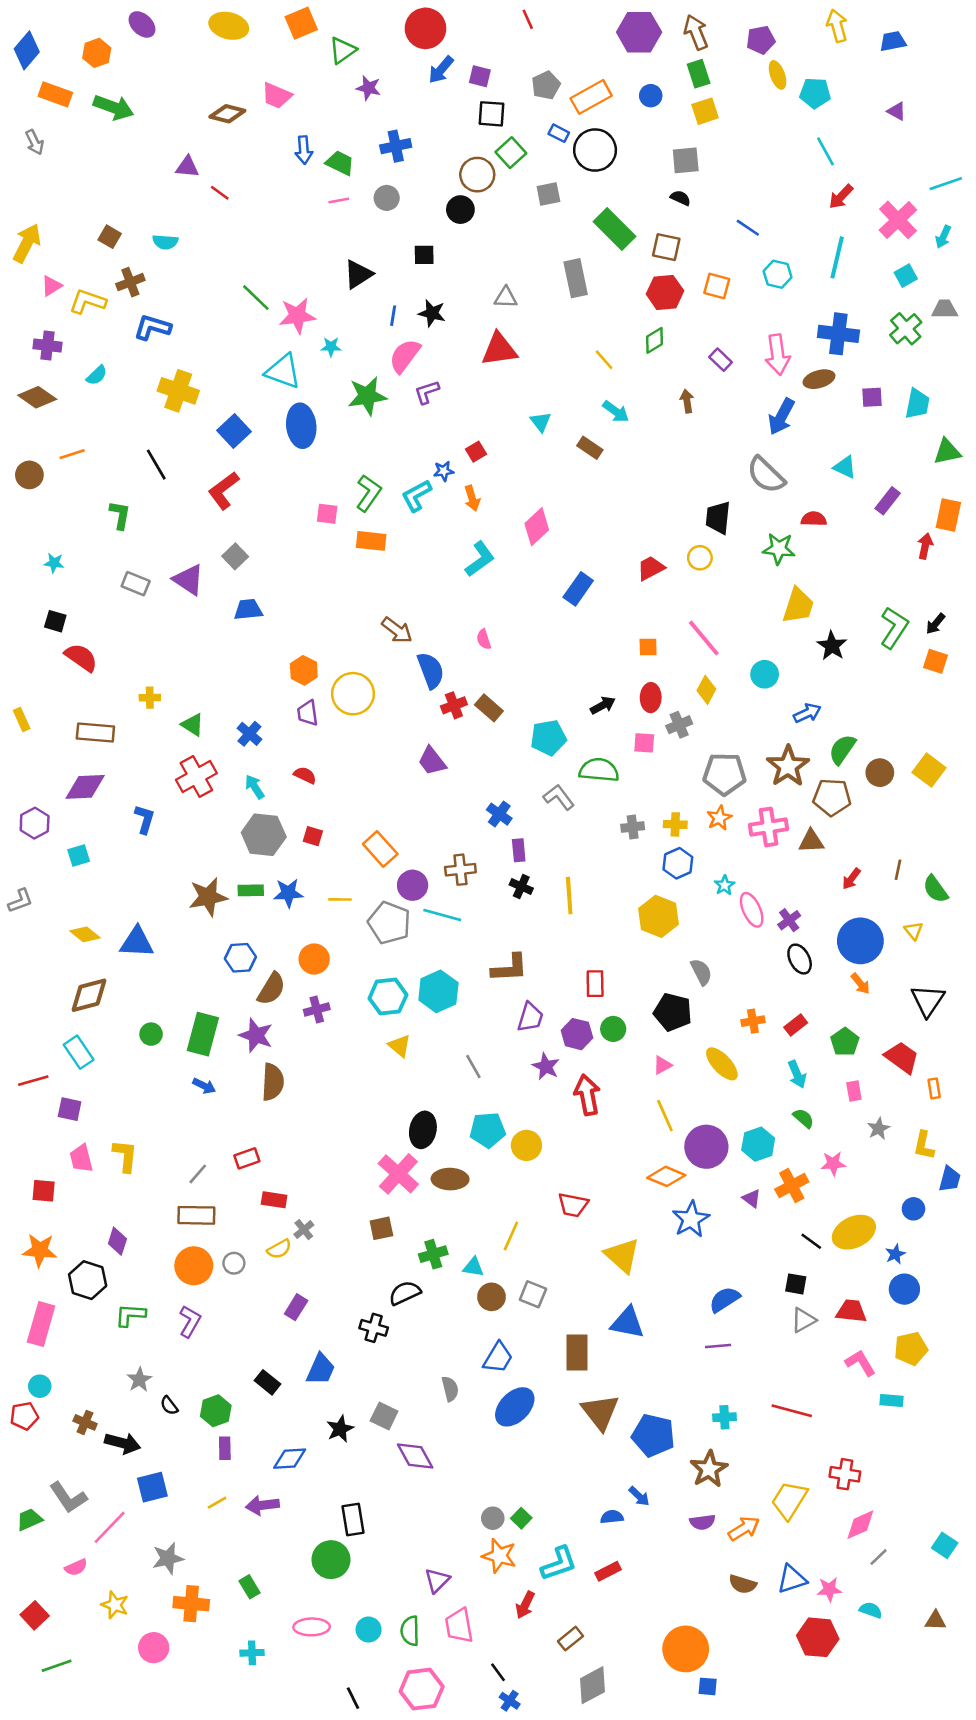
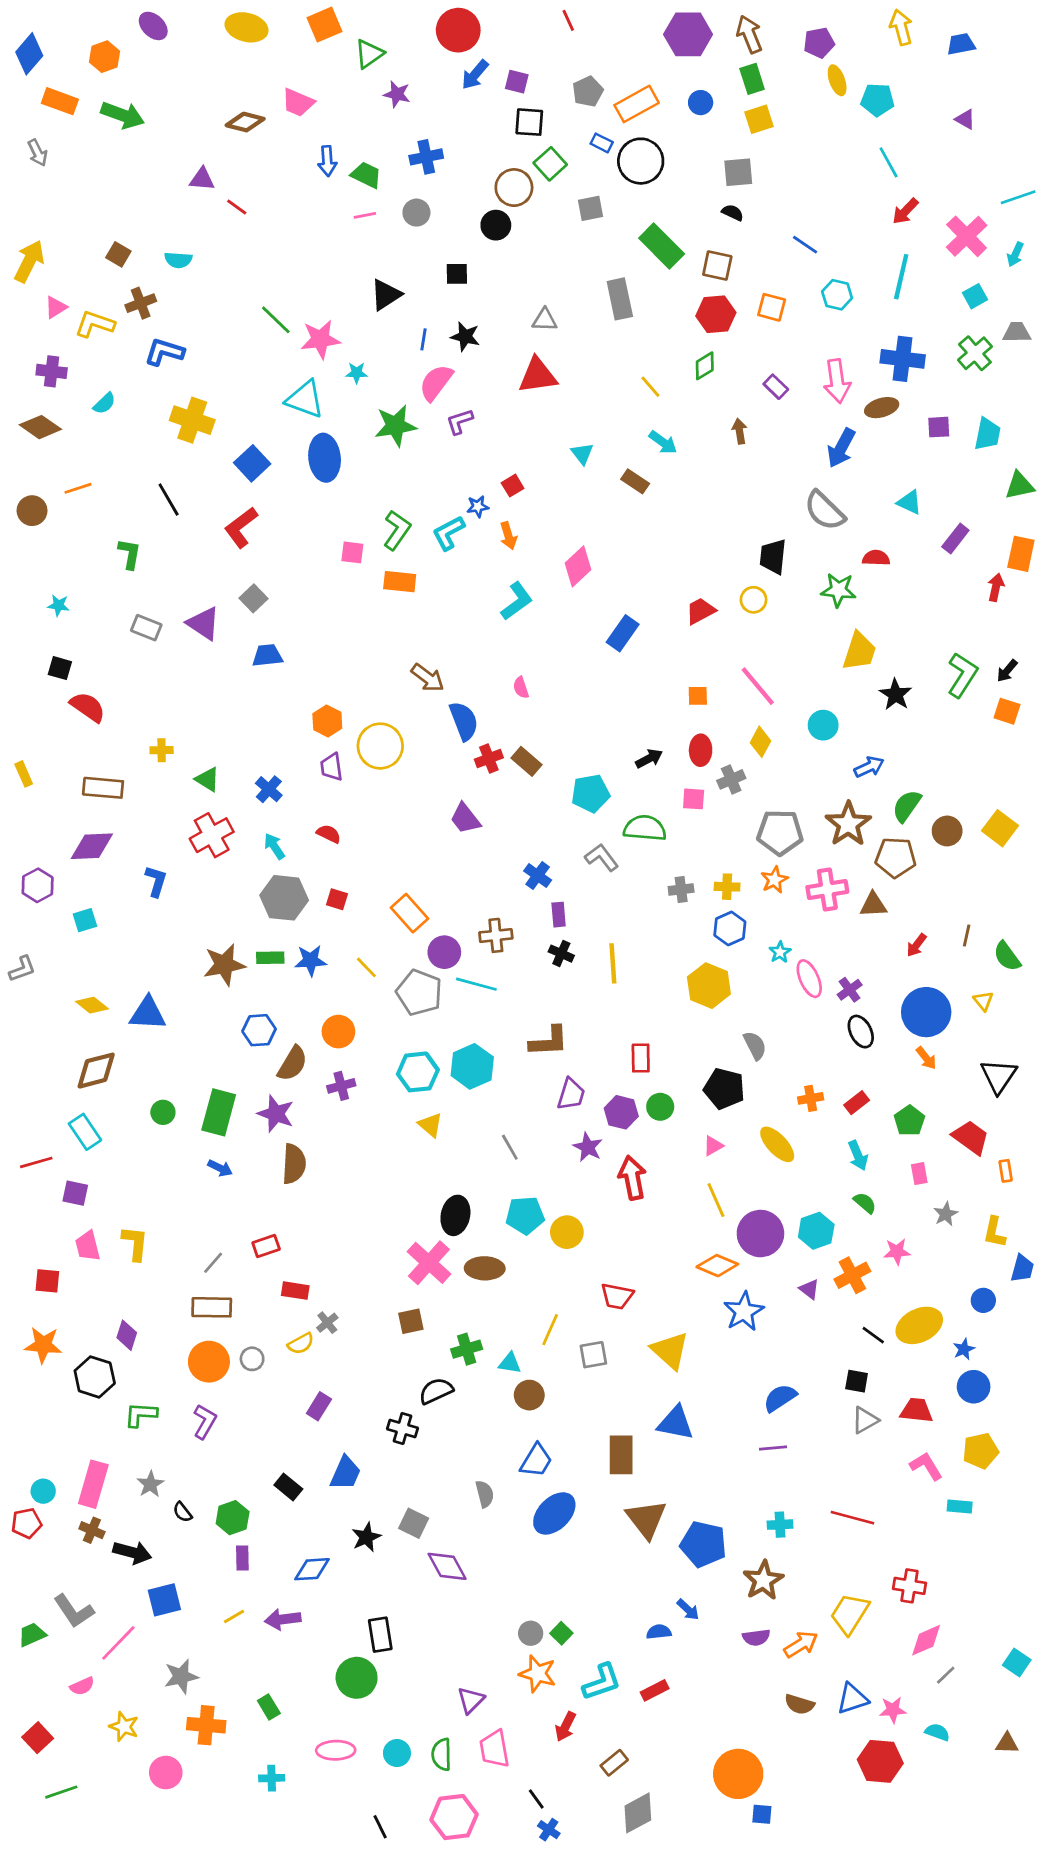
yellow line: (340, 899) -> (366, 967), turned 45
gray square: (533, 1294) -> (593, 1355), moved, turned -32
pink rectangle: (41, 1324) -> (93, 1484), moved

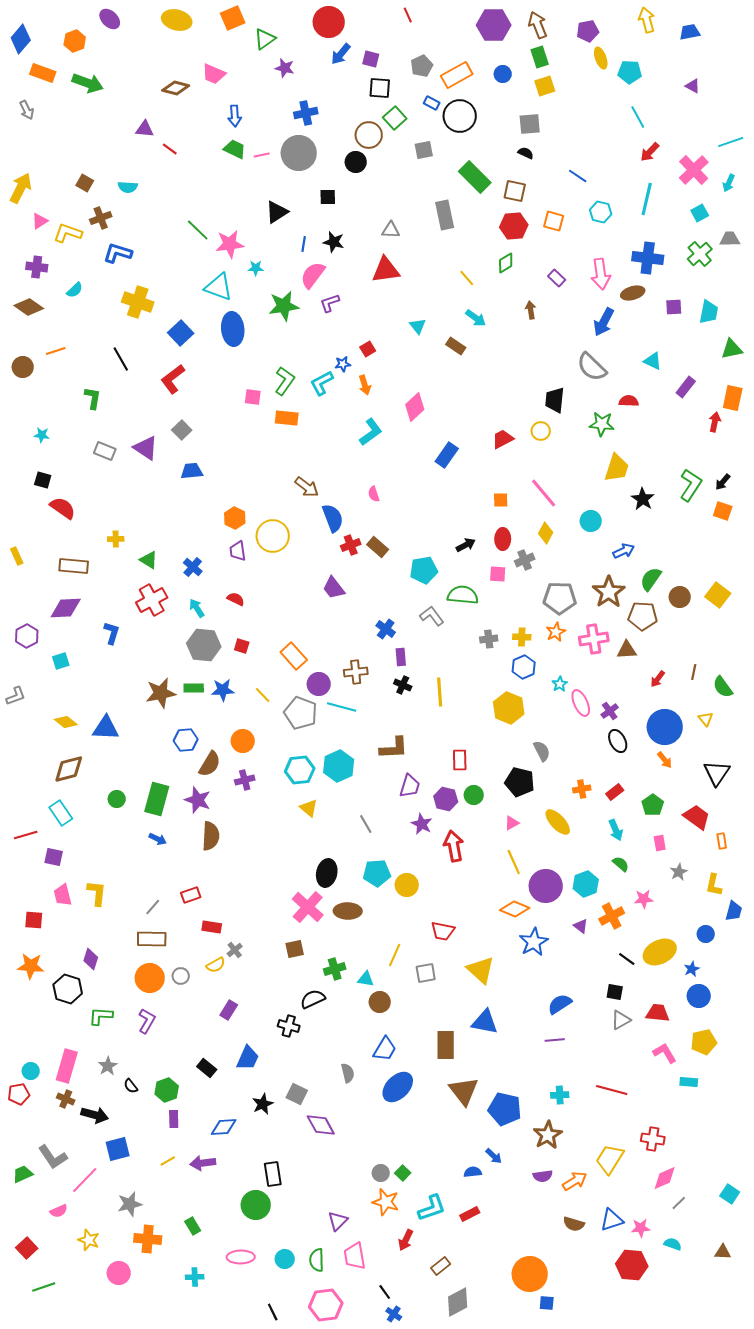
green trapezoid: (366, 175) -> (235, 149), moved
gray circle: (416, 213) -> (299, 153), size x1.8

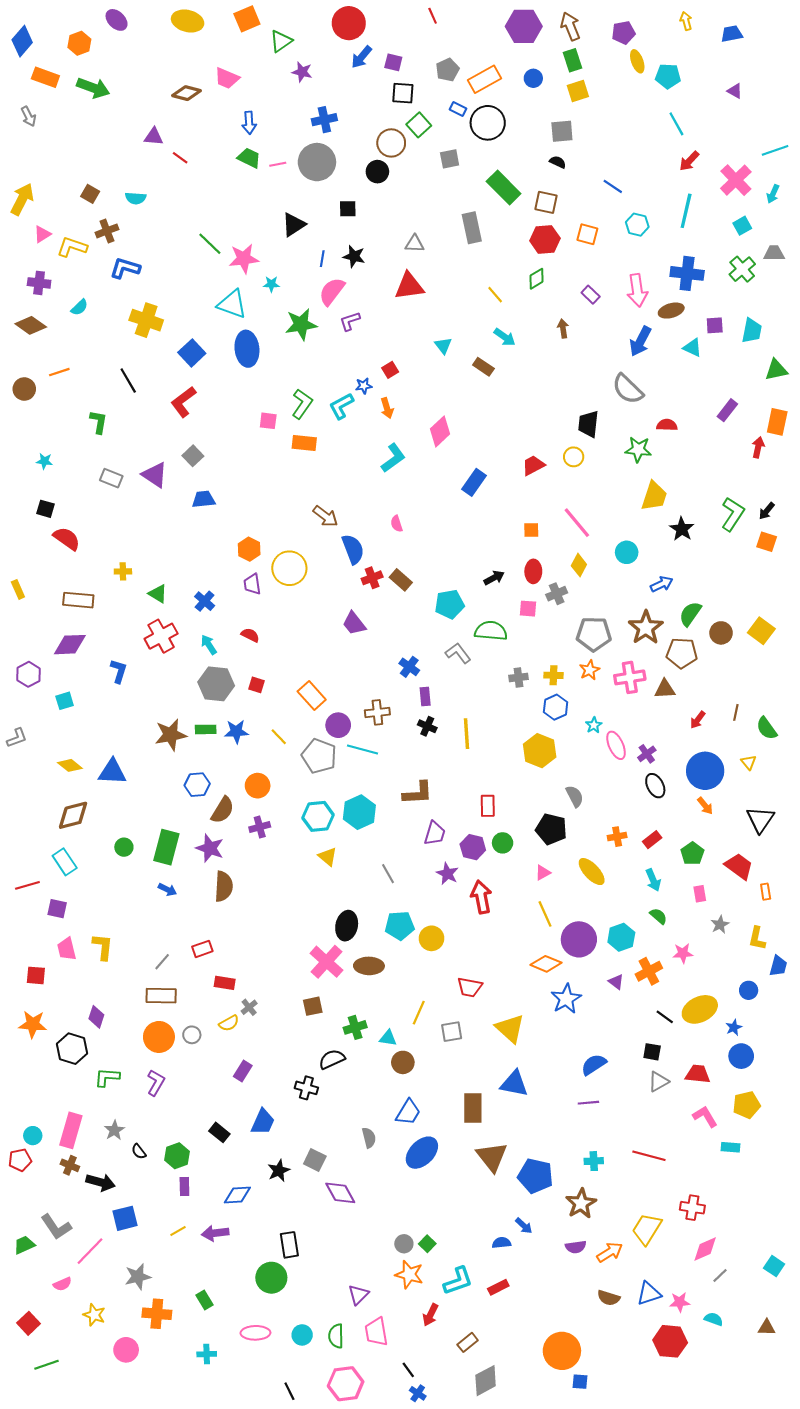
yellow arrow: (647, 20) -> (686, 21), size x0.7
cyan triangle: (653, 361) -> (692, 348), moved

